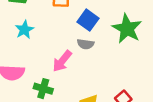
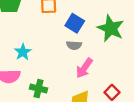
cyan star: (24, 30) -> (23, 52), moved
pink arrow: (62, 61) -> (84, 68), moved

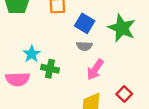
green cross: (39, 89) -> (50, 69), moved

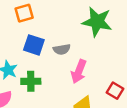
blue square: (85, 23) -> (34, 45), moved

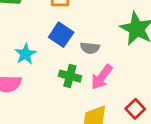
green cross: (31, 81) -> (70, 76), moved

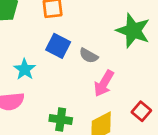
gray semicircle: (90, 48) -> (89, 56), turned 30
green cross: (70, 76) -> (61, 120), moved

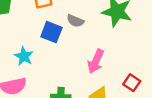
gray semicircle: (89, 56) -> (75, 21), moved

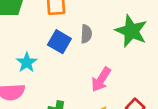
gray semicircle: (75, 21) -> (86, 34), turned -119

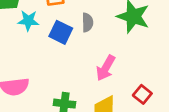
cyan star: (27, 62) -> (28, 21), moved, turned -30

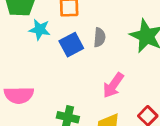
blue square: (61, 32) -> (71, 45), turned 30

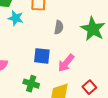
blue square: (71, 45) -> (42, 56), moved, turned 30

